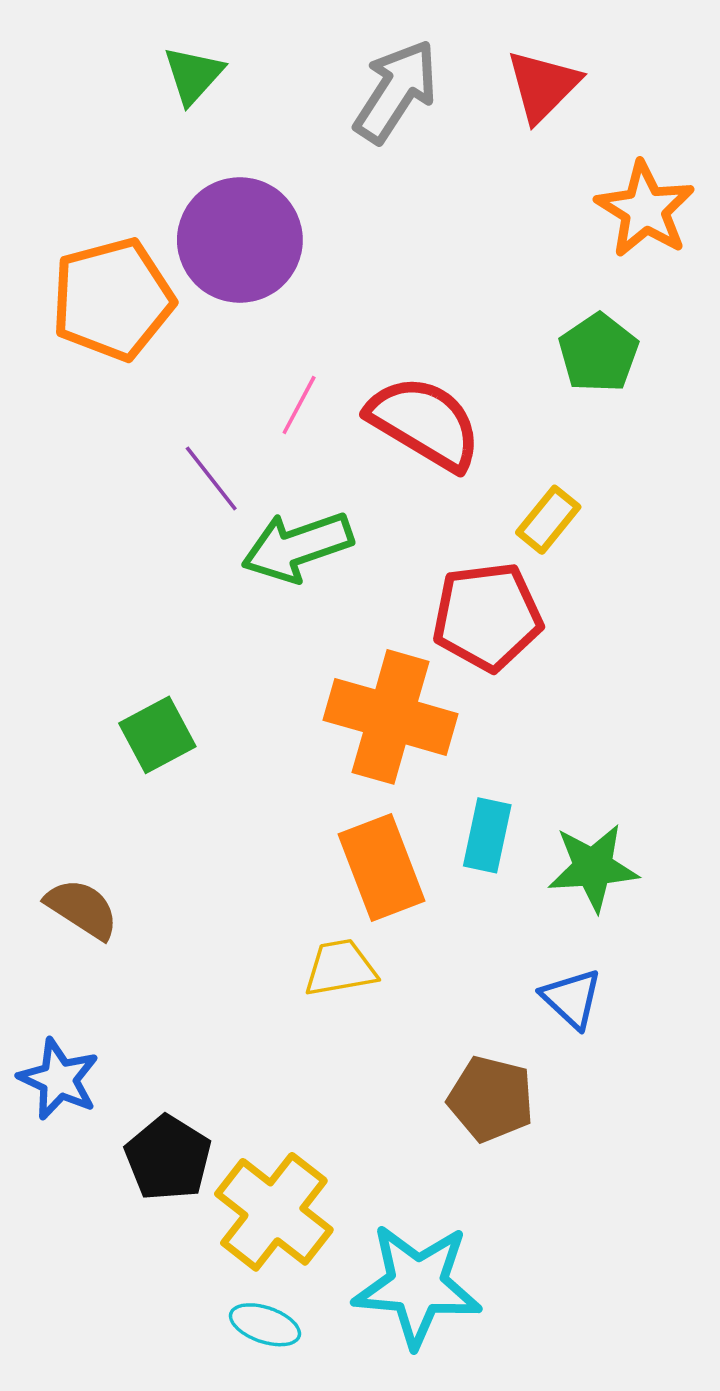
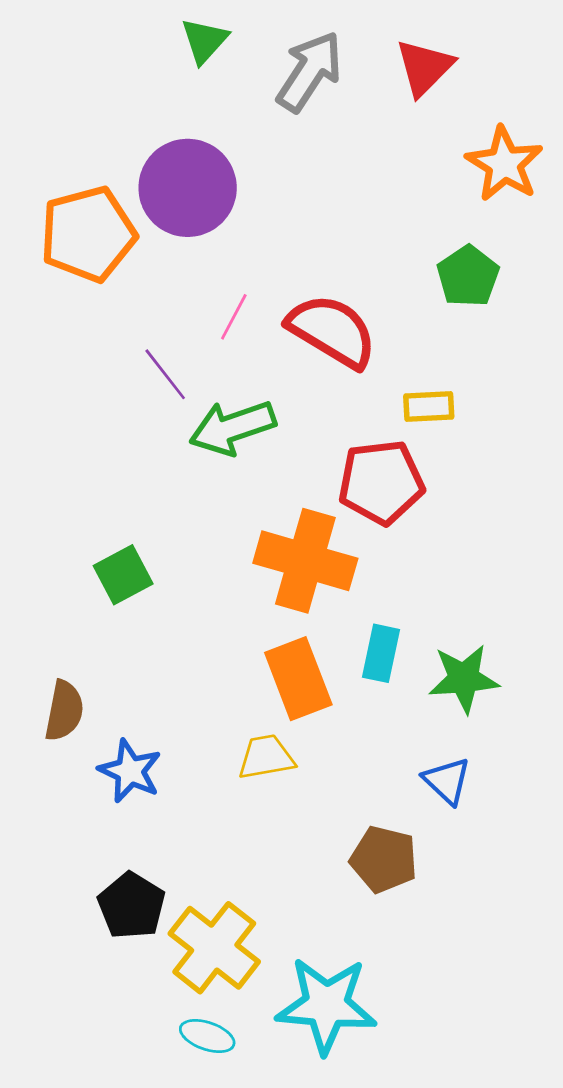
green triangle: (193, 75) -> (204, 41), moved
yellow rectangle: (548, 520) -> (429, 407), turned 48
brown semicircle: (82, 909) -> (64, 711), turned 68
blue star: (59, 1079) -> (130, 771), moved

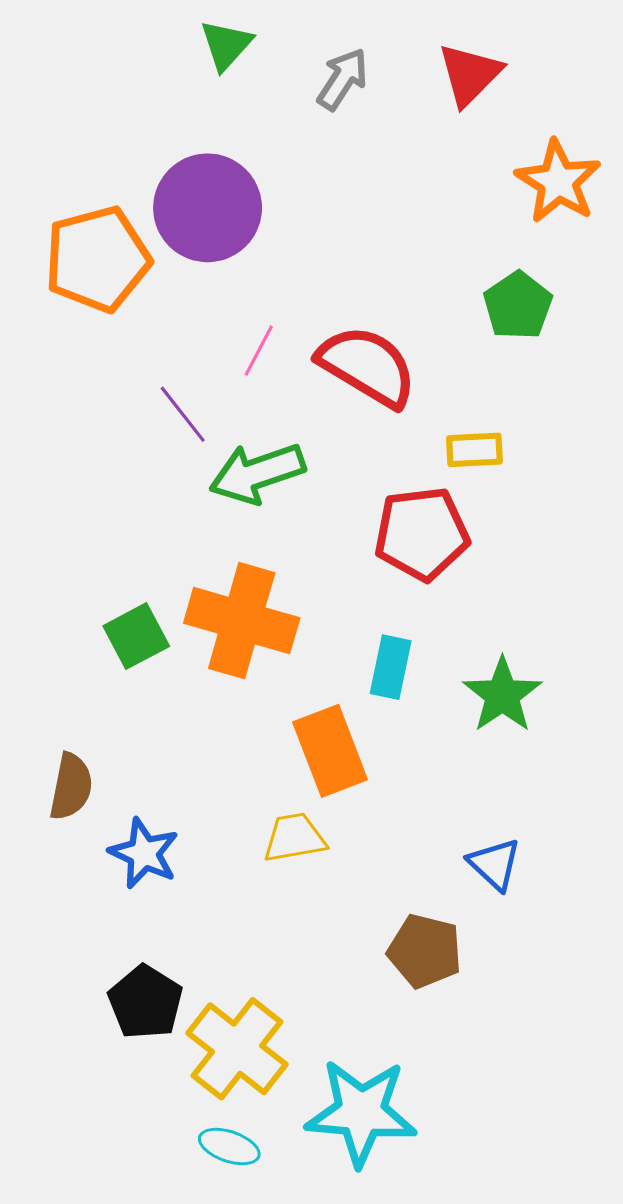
gray arrow: (310, 72) -> (343, 79), size x0.7
orange cross: (305, 561) -> (242, 621), moved
cyan rectangle: (381, 653) -> (391, 667), moved
green star: (464, 679) -> (502, 695), moved, turned -30

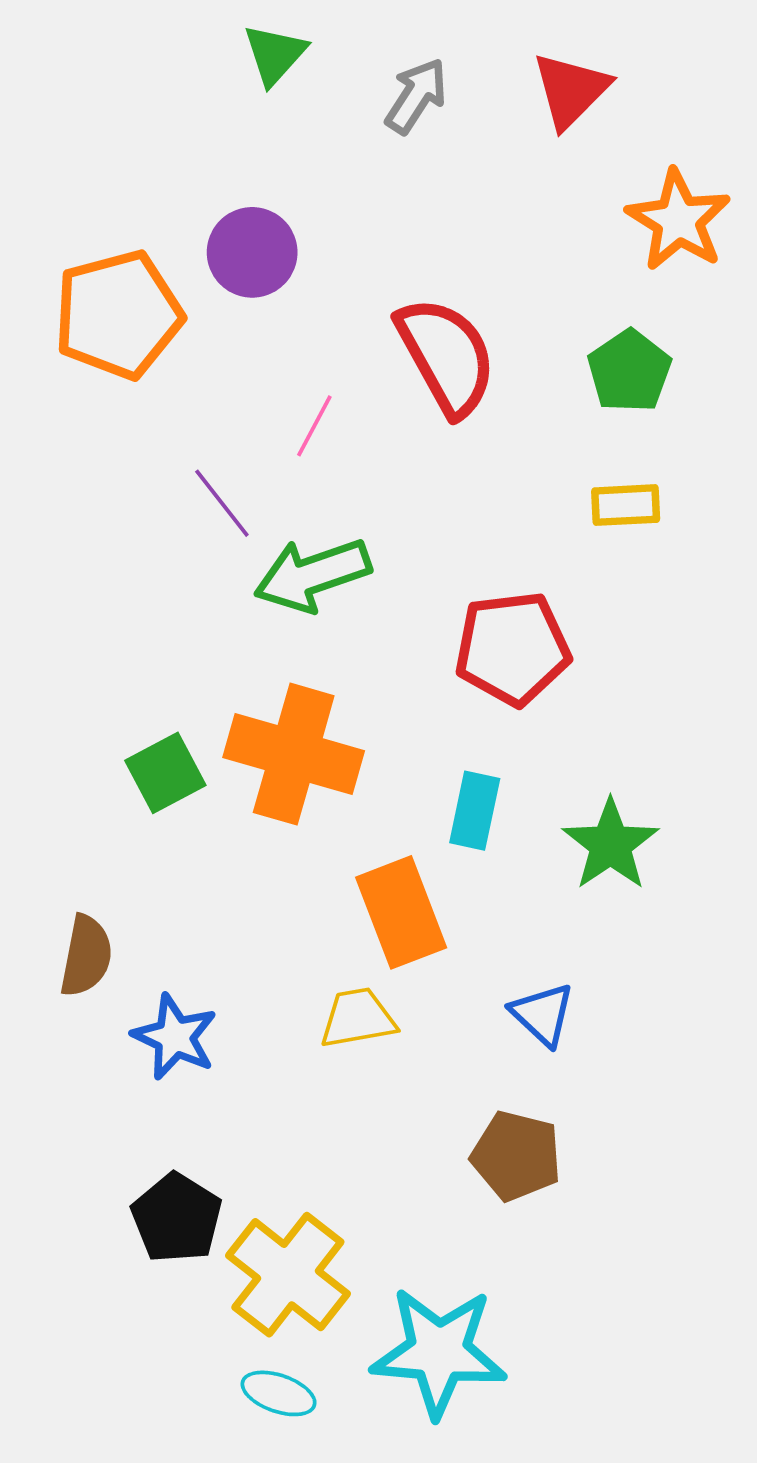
purple circle: (208, 208) -> (252, 252), size x0.7
red semicircle: (367, 366) -> (446, 356), moved, turned 30
yellow rectangle: (474, 450) -> (626, 505), moved
blue triangle: (495, 864) -> (543, 1014), moved

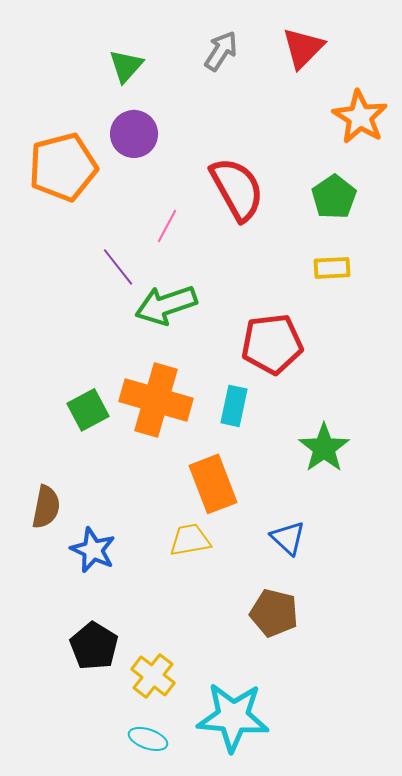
green triangle: (275, 54) -> (126, 66), moved
cyan rectangle: (475, 811) -> (234, 406), moved
yellow cross: (288, 1275) -> (153, 676), size x0.7

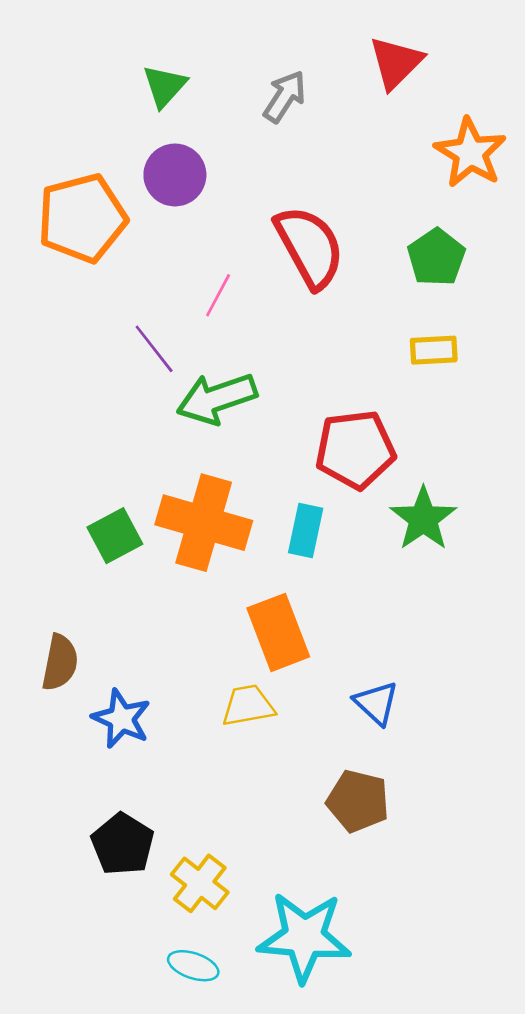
gray arrow: (221, 51) -> (285, 97), moved
green star: (324, 448) -> (423, 519), moved

